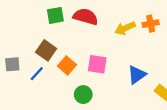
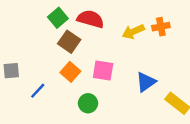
green square: (55, 15) -> (58, 18), turned -30
brown square: (46, 50) -> (69, 42), moved
blue line: (37, 74) -> (38, 91), moved

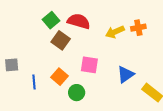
orange square: (70, 72) -> (60, 77), moved
blue line: (38, 91) -> (34, 82), turned -48

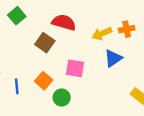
green square: (51, 20) -> (17, 16), moved
blue triangle: (126, 74) -> (113, 58), moved

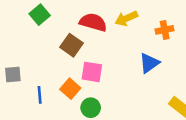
yellow arrow: (102, 34) -> (126, 18), moved
pink square: (75, 68) -> (92, 72), moved

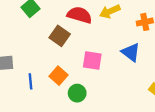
blue triangle: (149, 63) -> (131, 52), turned -48
pink square: (92, 72) -> (92, 60), moved

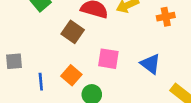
blue triangle: (131, 52) -> (150, 64), moved

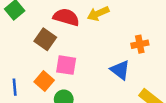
orange cross: (166, 17) -> (140, 44), moved
pink square: (108, 59) -> (66, 65), moved

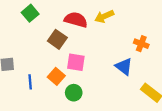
orange cross: (140, 44) -> (141, 44), turned 32

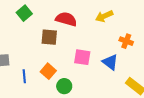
yellow arrow: (104, 16) -> (104, 16), moved
brown square: (57, 39) -> (49, 37), turned -30
pink square: (76, 62) -> (82, 57), moved

